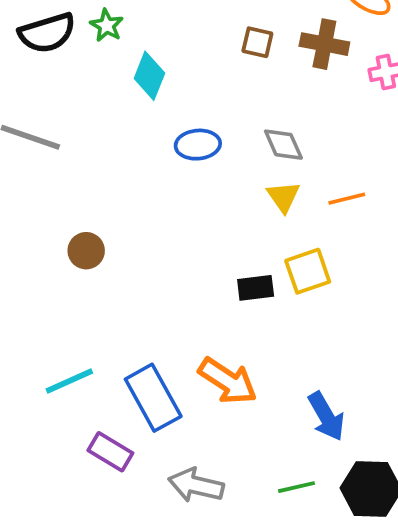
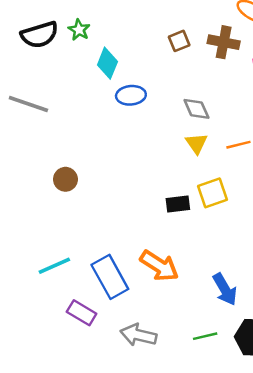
brown square: (257, 42) -> (179, 41), turned -35
blue ellipse: (198, 145) -> (131, 95), moved

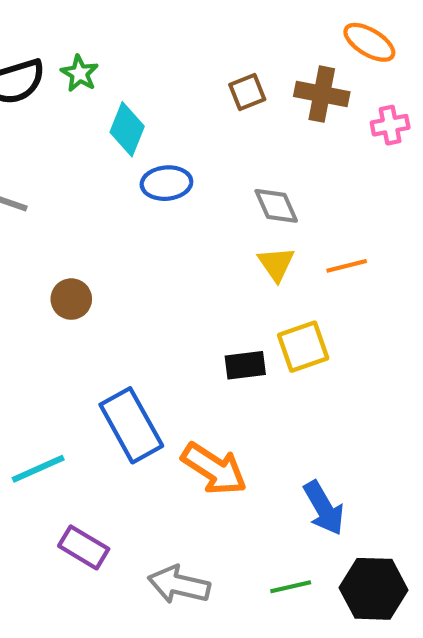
brown circle: (65, 179) -> (71, 299), moved
blue rectangle: (110, 277) -> (131, 425), moved

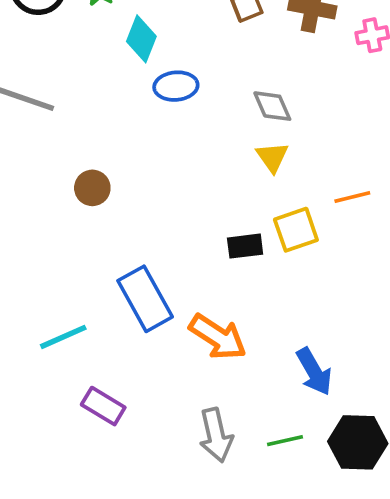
orange line: (347, 266) -> (352, 197), moved
gray arrow: (179, 585) -> (216, 435), moved, turned -116

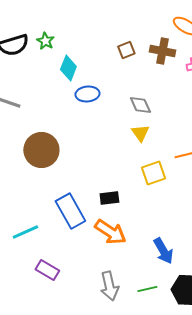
brown circle: (92, 188) -> (41, 150), size x1.8
black rectangle: (245, 246) -> (109, 198), moved

